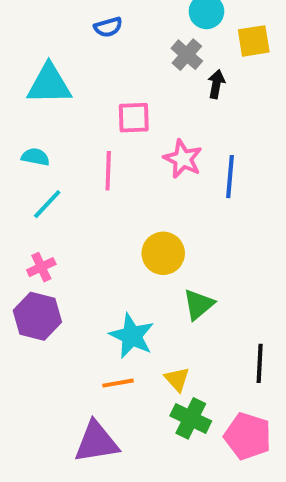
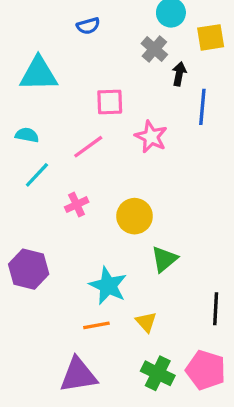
pink line: (108, 171) -> (88, 147), turned 52
blue line: (230, 177) -> (202, 107), moved
pink cross: (41, 267) -> (77, 205), moved
green cross: (191, 418) -> (158, 373), moved

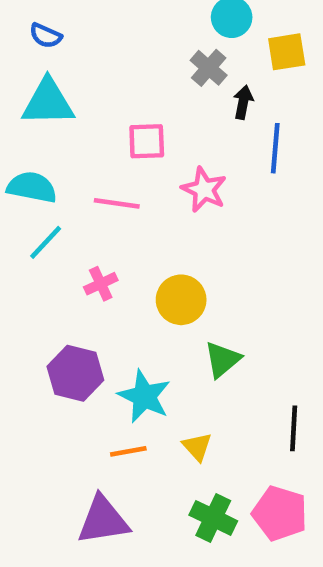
blue semicircle: (88, 26) -> (46, 36), moved, turned 40
cyan semicircle: (27, 135) -> (32, 187), size x1.5
pink line: (88, 147) -> (117, 203), turned 44
purple hexagon: (29, 269) -> (75, 373), moved

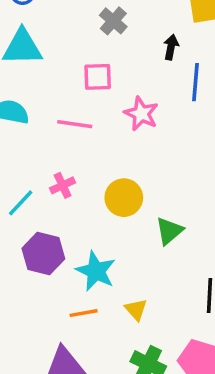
gray cross: (209, 68) -> (113, 21), moved
cyan line: (46, 242) -> (21, 203), moved
green triangle: (222, 359) -> (169, 231), moved

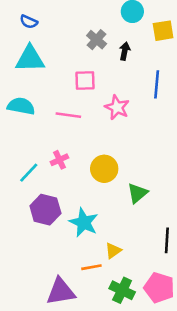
black arrow: (171, 47) -> (125, 51), moved
yellow triangle: (136, 310) -> (113, 251), turned 36
orange line: (84, 313) -> (91, 267), moved

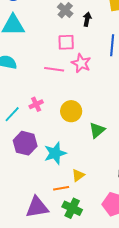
pink square: (85, 81) -> (66, 42), moved
pink line: (68, 115) -> (54, 69), moved
cyan star: (84, 222) -> (55, 153), turned 30
green cross: (122, 290) -> (72, 208), moved

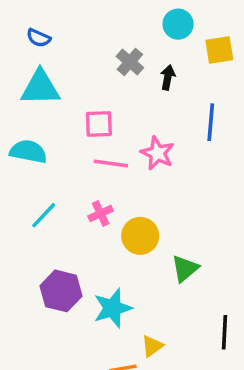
pink square: (66, 42) -> (99, 124), moved
pink cross: (36, 104) -> (101, 213), moved
cyan line: (12, 114) -> (44, 215), moved

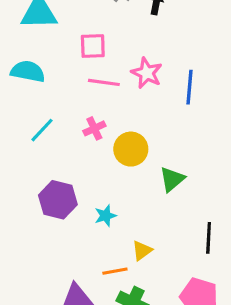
blue line: (211, 122) -> (189, 87), moved
cyan star: (113, 308) -> (105, 216), size x0.6

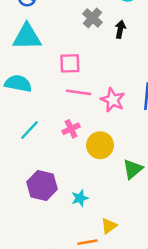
pink star: (147, 73) -> (113, 100), moved

